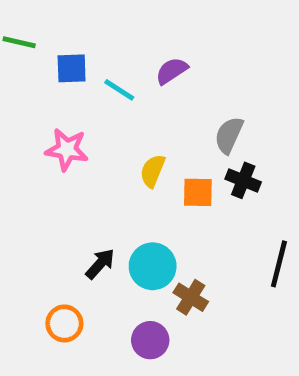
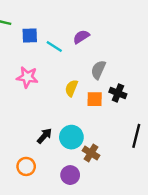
gray semicircle: (229, 135) -> (98, 70), moved

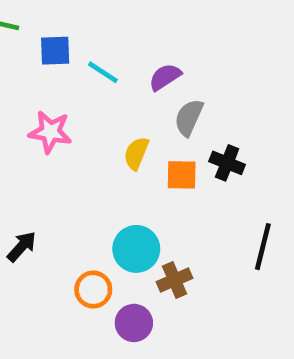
purple semicircle: (81, 37) -> (165, 77), moved
black arrow: (44, 136) -> (22, 247), moved
brown cross: (91, 153) -> (174, 280), turned 35
orange circle: (26, 166) -> (93, 290), moved

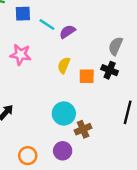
purple semicircle: (165, 77) -> (67, 32), moved
gray semicircle: (189, 118) -> (116, 46), moved
orange circle: (93, 290) -> (28, 156), moved

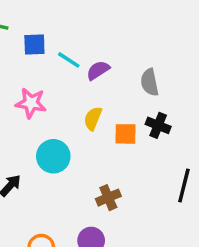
gray semicircle: (116, 46) -> (150, 82), moved, turned -36
cyan circle: (64, 114) -> (53, 156), moved
brown cross: (83, 129) -> (108, 198), moved

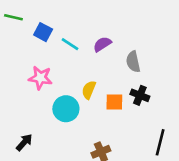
blue square: (34, 45) -> (43, 32), turned 30
purple semicircle: (98, 70) -> (102, 44), moved
cyan circle: (53, 156) -> (66, 109), moved

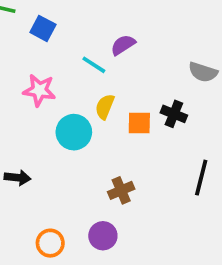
cyan line: (70, 44) -> (94, 65), moved
gray semicircle: (133, 62) -> (203, 72), moved, turned -60
black arrow: (24, 142) -> (17, 178), turned 54

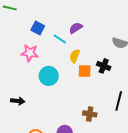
blue square: (43, 28) -> (38, 28), moved
yellow semicircle: (105, 107) -> (75, 56), moved
brown cross: (121, 190) -> (90, 114), moved, turned 32

